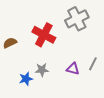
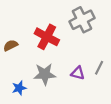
gray star: (42, 70) -> (45, 74), size x1.5
blue star: (26, 79) -> (19, 88), moved

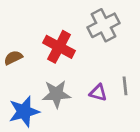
gray line: (99, 68) -> (125, 86), turned -32
blue star: (19, 88) -> (24, 112), size x1.6

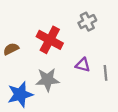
gray cross: (104, 25) -> (87, 22), size x0.7
purple triangle: (98, 93) -> (83, 65), moved

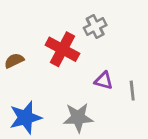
gray cross: (87, 22) -> (95, 27), moved
gray star: (47, 80) -> (78, 118), moved

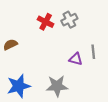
red cross: (62, 49) -> (46, 22), moved, size x0.7
gray line: (132, 91) -> (93, 52), moved

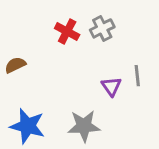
purple triangle: (76, 59) -> (111, 86), turned 40
blue star: (19, 86) -> (27, 126), turned 30

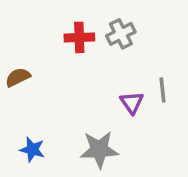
red cross: (67, 31) -> (79, 37), turned -30
blue star: (27, 126) -> (32, 150), size x0.6

